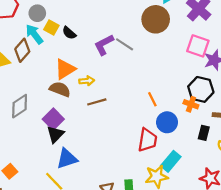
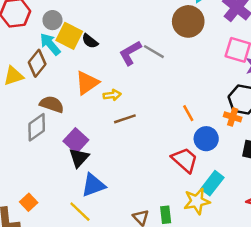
yellow square: (51, 28) -> (69, 36), size x1.5
brown semicircle: (60, 89) -> (52, 104), moved
red trapezoid: (147, 140) -> (185, 160), turned -55

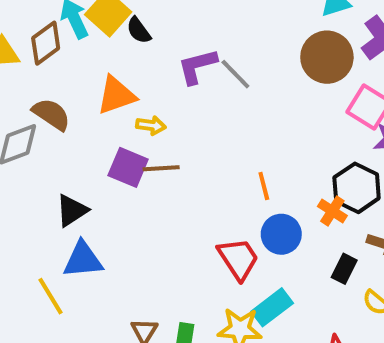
brown circle: (188, 21) -> (327, 57), moved
purple square: (76, 141) -> (128, 167), moved, turned -35

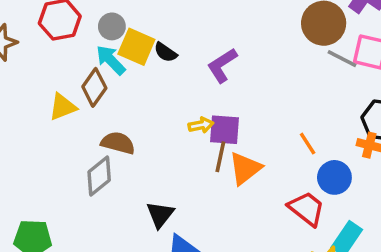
gray line: (235, 74) -> (342, 59), moved
orange triangle: (116, 95) -> (245, 168), moved
purple square: (128, 167) -> (224, 130), moved
brown line: (161, 168) -> (220, 157), turned -56

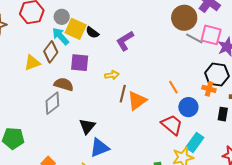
purple square: (224, 130) -> (80, 63), moved

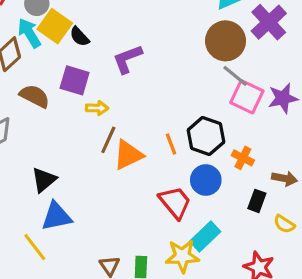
pink square: (211, 35) -> (247, 97), moved
purple square: (80, 63) -> (75, 80), moved
black hexagon: (217, 75) -> (206, 136), moved
brown semicircle: (64, 84) -> (35, 96), moved
orange line: (173, 87) -> (171, 144), moved

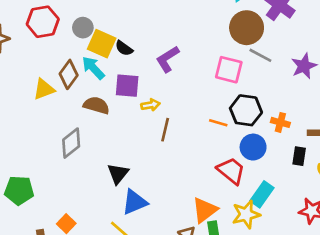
cyan arrow: (29, 33) -> (93, 68), moved
pink square: (247, 97) -> (229, 70), moved
orange line: (171, 144) -> (218, 123), turned -42
orange triangle: (128, 155) -> (205, 210), moved

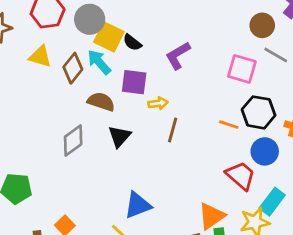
gray circle: (83, 28) -> (90, 19), size x1.4
brown circle: (247, 28) -> (262, 25), size x0.7
yellow triangle: (44, 89) -> (40, 56), moved, turned 35
black triangle: (118, 174) -> (119, 136), moved

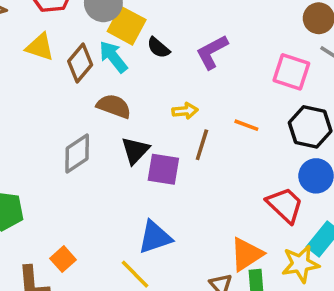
black semicircle: (132, 43) -> (158, 48), moved
purple square: (134, 82) -> (163, 169), moved
orange line: (229, 125) -> (246, 125), moved

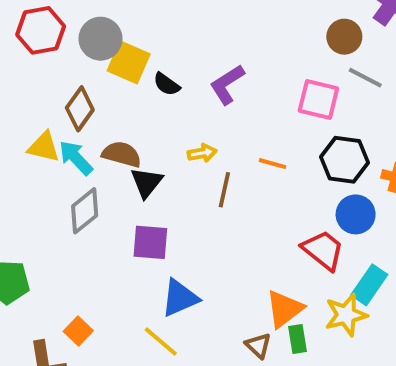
yellow triangle: (40, 47) -> (44, 147), moved
cyan arrow: (113, 57) -> (76, 158), moved
black triangle: (135, 150) -> (146, 182), moved
purple square: (163, 169) -> (150, 242), moved

